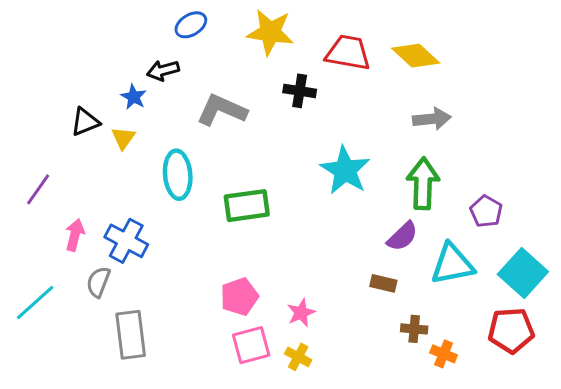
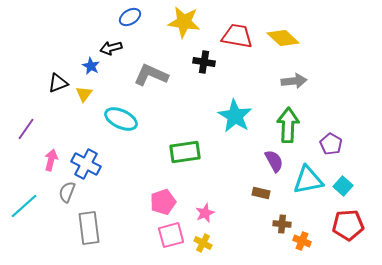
cyan ellipse: (178, 175) -> (121, 119), turned -60
green rectangle: (247, 206) -> (185, 152), moved
purple semicircle: (402, 236) -> (274, 161), turned -75
cyan square: (523, 273) -> (343, 186), moved, size x0.6

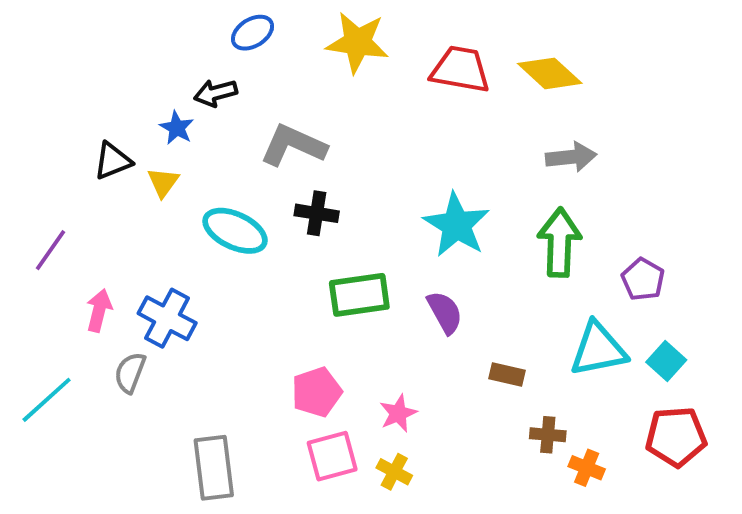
black cross: (204, 62) -> (317, 213), moved
purple semicircle: (274, 161) -> (445, 312), moved
gray rectangle: (89, 228) -> (214, 468), moved

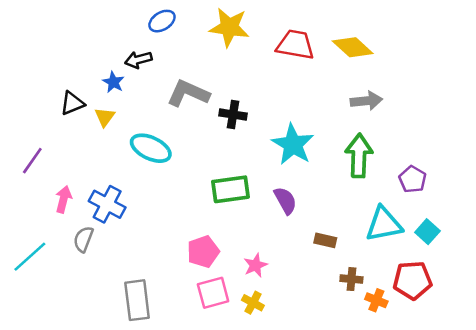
black cross: (317, 213) -> (233, 115), moved
red pentagon: (676, 437) -> (412, 280), moved

